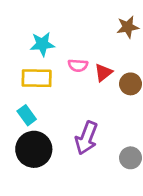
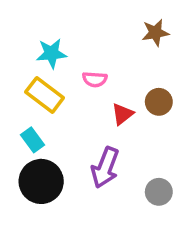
red triangle: (103, 73) -> (122, 114), moved
yellow rectangle: (37, 78) -> (45, 95), turned 36

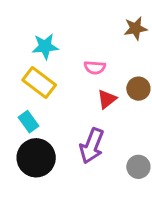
pink semicircle: (95, 79) -> (95, 68), moved

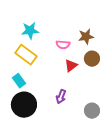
brown star: (135, 28) -> (86, 37), moved
purple arrow: (92, 146) -> (61, 97), size x0.6

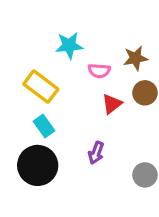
cyan star: (30, 31) -> (69, 45), moved
cyan rectangle: (19, 81) -> (44, 126), moved

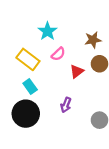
cyan star: (69, 45) -> (47, 31), turned -30
pink semicircle: (99, 71) -> (58, 54), moved, turned -48

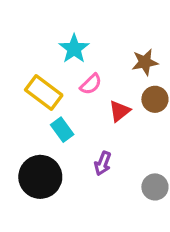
cyan rectangle: (30, 87) -> (62, 130), moved

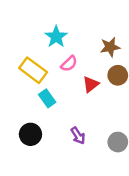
purple arrow: (103, 163) -> (78, 136), moved, turned -54
black circle: (40, 177) -> (30, 134), size x0.7

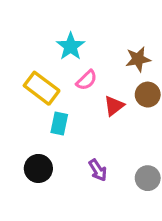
cyan rectangle: (47, 98) -> (59, 123), turned 48

